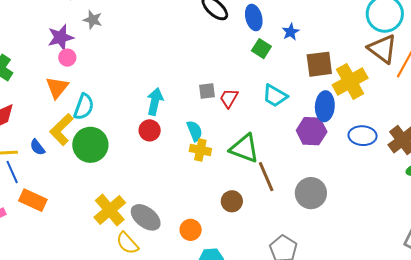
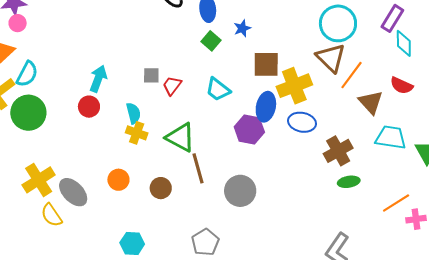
blue ellipse: (363, 136) -> (302, 122), moved
orange circle: (191, 230) -> (118, 180), moved

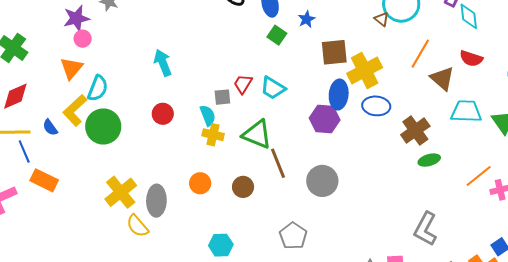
brown triangle: (331, 58) -> (382, 19), moved, size x0.5
gray square: (151, 75) -> (222, 97), moved
cyan arrow: (98, 79) -> (163, 63), moved, turned -36
cyan trapezoid: (218, 89) -> (273, 88), moved
gray ellipse: (73, 192) -> (156, 201), turned 52

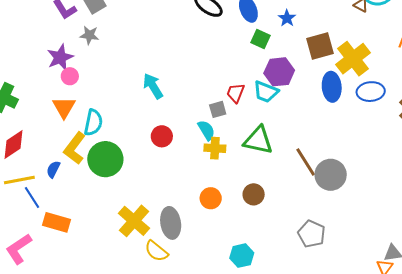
purple hexagon: (325, 119) -> (279, 72), moved
blue semicircle: (50, 127) -> (53, 169), turned 72
brown line: (278, 163) -> (306, 162), moved

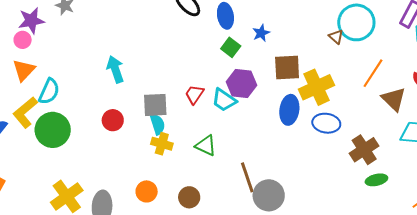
pink circle: (70, 76) -> (23, 40), moved
gray square: (218, 109) -> (155, 105), moved, size x1.5
green triangle: (258, 140) -> (206, 146), size x0.7

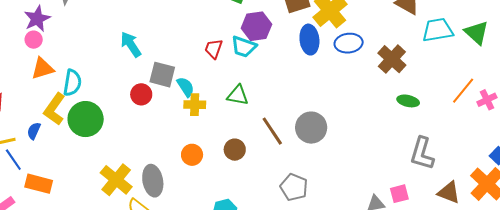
orange triangle: (24, 70) -> (43, 68), turned 45
gray square: (155, 105) -> (162, 75), moved, turned 32
brown line: (247, 177) -> (272, 131), moved
green ellipse: (376, 180) -> (408, 101), moved, turned 40

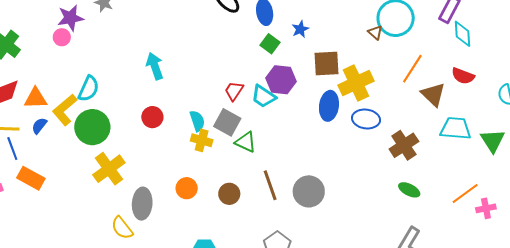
orange triangle: (43, 68) -> (36, 98), moved
gray square: (162, 75) -> (227, 122), moved
yellow cross: (116, 180) -> (109, 169), moved

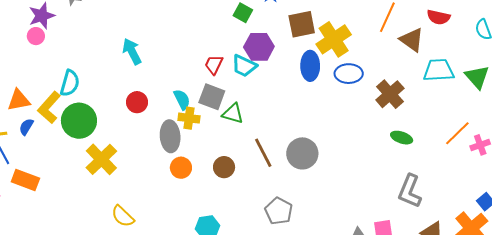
gray ellipse: (142, 204) -> (170, 136), moved

